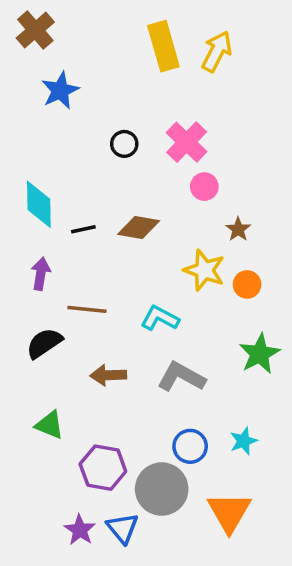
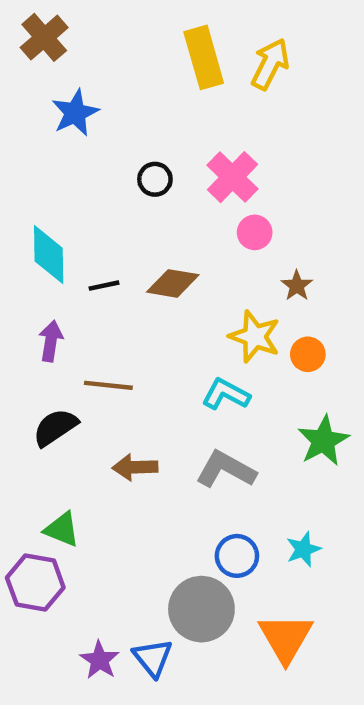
cyan L-shape: (160, 318) -> (226, 394), moved
purple hexagon: (103, 468) -> (35, 583), moved

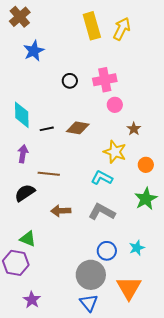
pink cross: (232, 177) -> (105, 80), turned 35
orange circle: (308, 354) -> (146, 165), moved
blue triangle: (153, 658) -> (89, 303), moved
purple star: (100, 660) -> (32, 300), moved

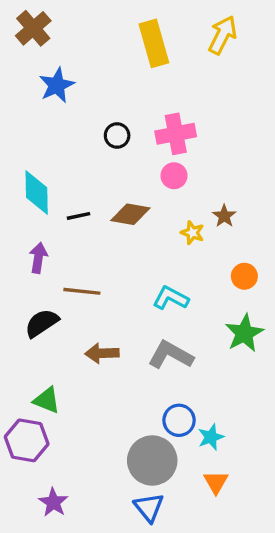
yellow arrow: (122, 29) -> (223, 35), moved
pink circle: (115, 105) -> (174, 176), moved
yellow star: (115, 152) -> (192, 233), moved, size x0.6
cyan star: (137, 248) -> (211, 437), moved
orange triangle: (129, 288) -> (216, 482), size x0.6

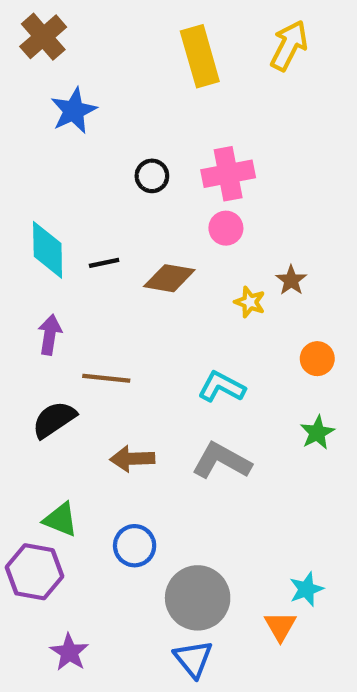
black line: (79, 216) -> (104, 263), moved
green star: (244, 333) -> (317, 433), size x0.7
blue circle: (179, 420) -> (135, 546), moved
cyan star: (211, 437) -> (306, 589), moved

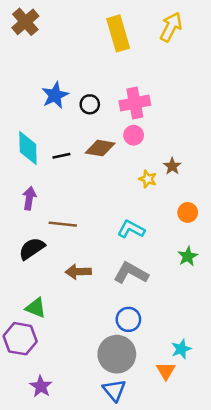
blue star: (74, 111) -> (55, 95), moved
brown diamond: (169, 278) -> (100, 148), moved
blue circle: (135, 546) -> (128, 319), moved

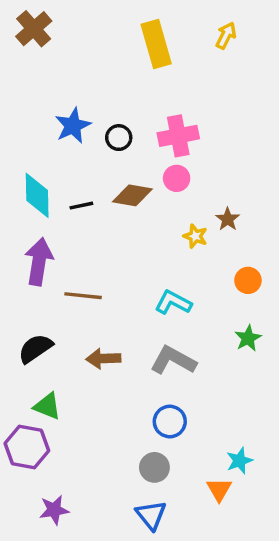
yellow arrow: (171, 27) -> (226, 36), size x0.7
purple arrow: (29, 198) -> (39, 262), size x1.5
black semicircle: (32, 249) -> (35, 348), moved
gray circle: (117, 354) -> (154, 467), size x0.6
purple star: (41, 386) -> (54, 510), turned 30

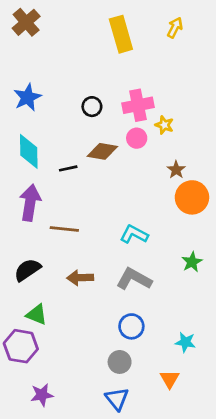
blue star: (73, 126) -> (27, 97), moved
black line: (81, 206) -> (68, 168), moved
yellow star: (195, 236) -> (164, 125), moved
orange circle: (248, 280) -> (192, 197), moved, size x1.6
cyan star: (239, 461) -> (185, 342), moved, turned 30

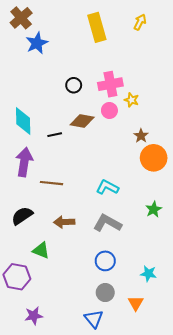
blue star: (27, 97) -> (37, 43), moved
green triangle: (37, 315) -> (41, 250), moved
gray circle: (120, 362) -> (105, 293), moved

